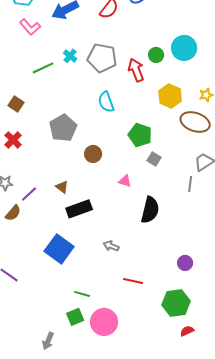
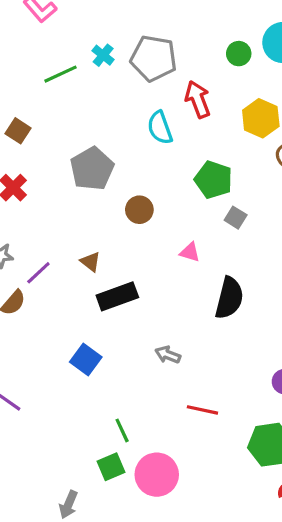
red arrow: (136, 70) -> (198, 99), moved
blue square: (59, 249) -> (86, 359), size x0.7
green line: (82, 294) -> (122, 430), turned 49

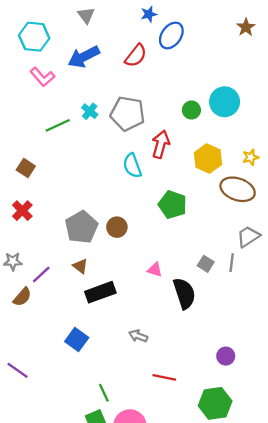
red arrow: (198, 99) -> (161, 144), turned 36
gray pentagon: (92, 169) -> (81, 227), moved
gray square: (236, 218) -> (206, 264), moved
pink triangle: (190, 252) -> (155, 270), moved
black semicircle: (229, 298) -> (184, 293), turned -32

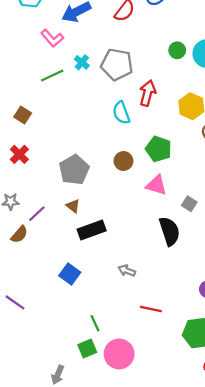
pink L-shape: (42, 77) -> (52, 38), moved
green circle: (191, 110) -> (177, 50), moved
brown circle: (117, 227) -> (123, 161), moved
pink triangle: (155, 270) -> (156, 185), moved, size x1.5

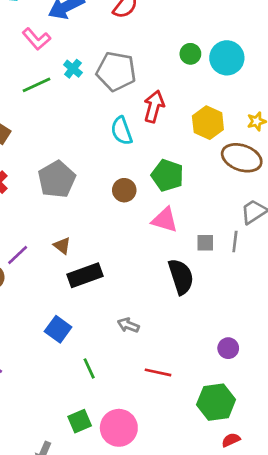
gray pentagon: (74, 170) -> (57, 179), moved
gray square: (189, 204) -> (205, 243), turned -32
green line: (95, 323) -> (89, 368), moved

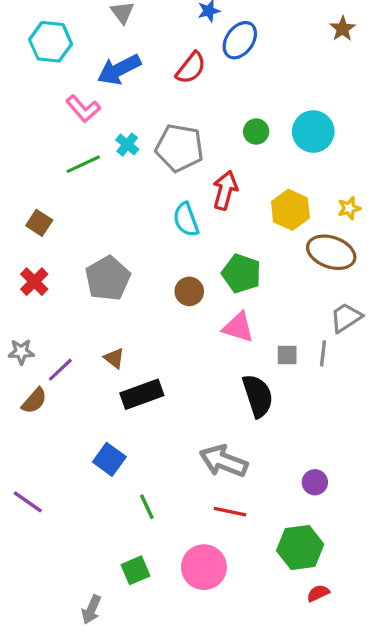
green circle: (190, 54) -> (256, 132), moved
gray arrow: (128, 325) -> (224, 461), moved, size x1.8
pink circle: (119, 428) -> (204, 567), moved

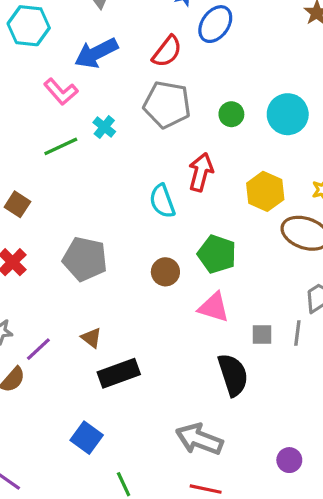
gray pentagon: (179, 148) -> (167, 105), moved
gray pentagon: (108, 278) -> (85, 259), turned -30

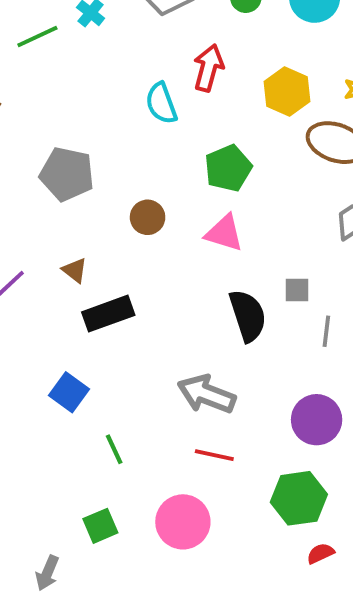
green pentagon: (217, 254) -> (228, 168), turned 30
brown circle: (165, 272) -> (148, 217), moved
gray line: (297, 333) -> (326, 331), moved
gray square: (262, 335) -> (297, 290), moved
purple circle: (289, 460) -> (317, 420), size x1.6

